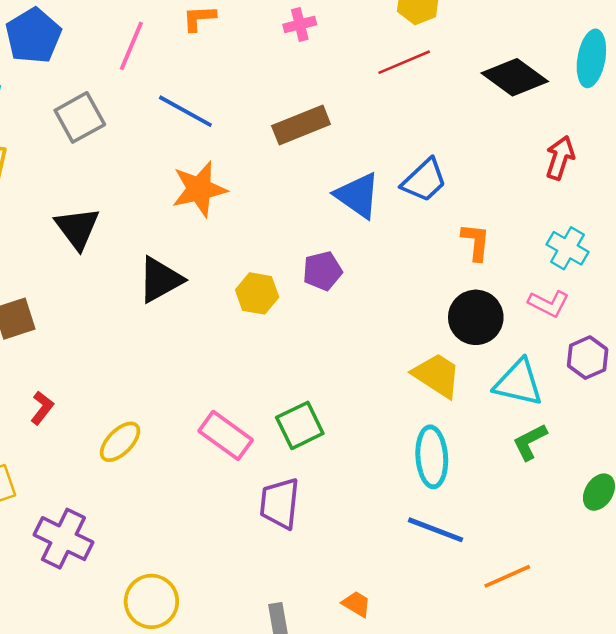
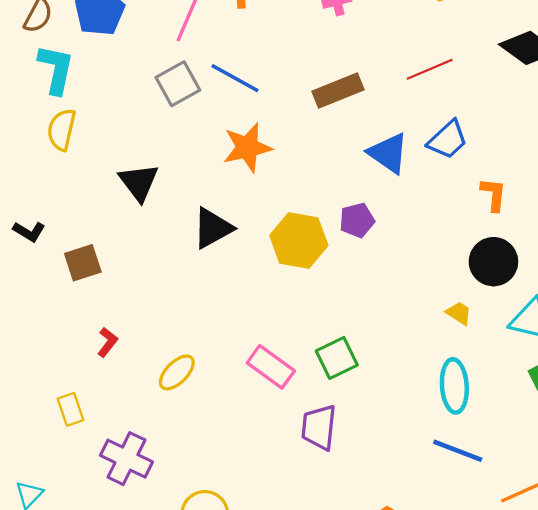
red line: (404, 62) -> (430, 69), moved
gray square: (80, 117) -> (178, 84), moved
yellow hexagon: (257, 293) -> (299, 240), size x1.5
yellow trapezoid: (437, 375) -> (459, 313), size x0.6

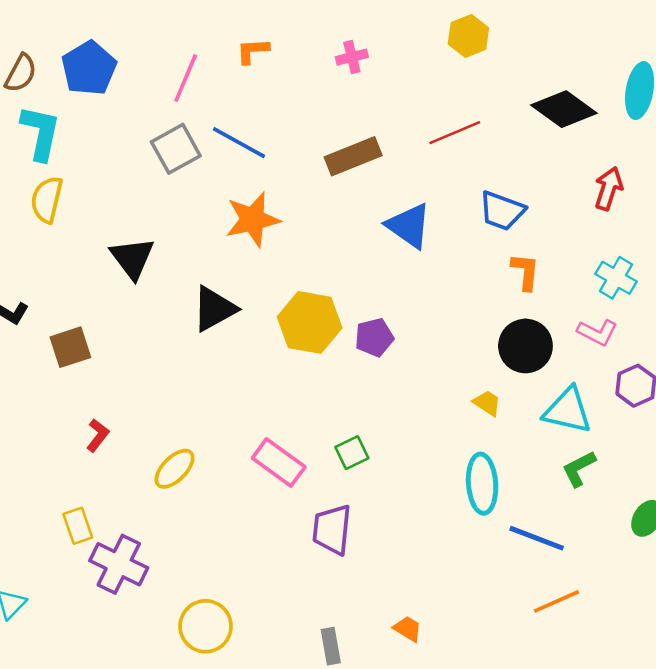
blue trapezoid: (448, 140) -> (502, 211), moved, turned 63
purple pentagon: (357, 220) -> (374, 337), moved
green square: (337, 358) -> (352, 453), size x0.7
yellow rectangle: (71, 409) -> (78, 526), moved
blue line: (458, 451) -> (537, 538), moved

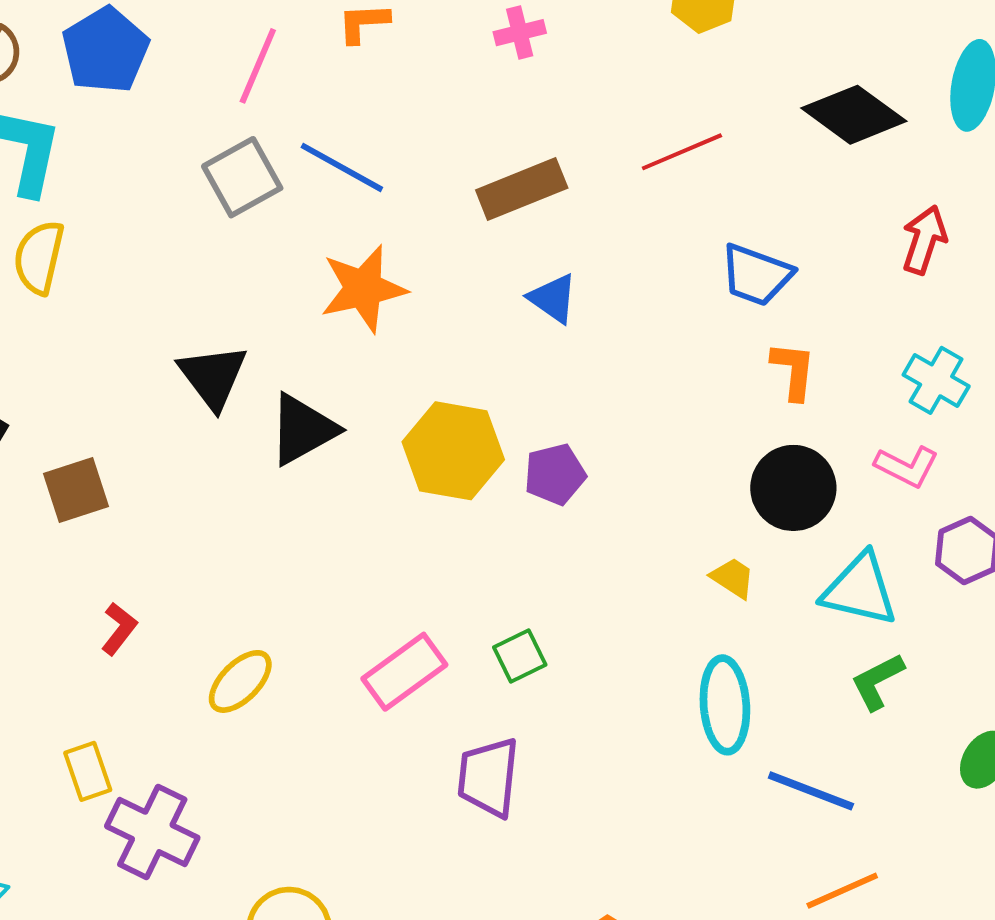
blue triangle: (409, 226) -> (553, 298), moved, size x0.7
black triangle: (132, 258) -> (213, 377), moved
pink rectangle: (279, 463) -> (404, 672), turned -72

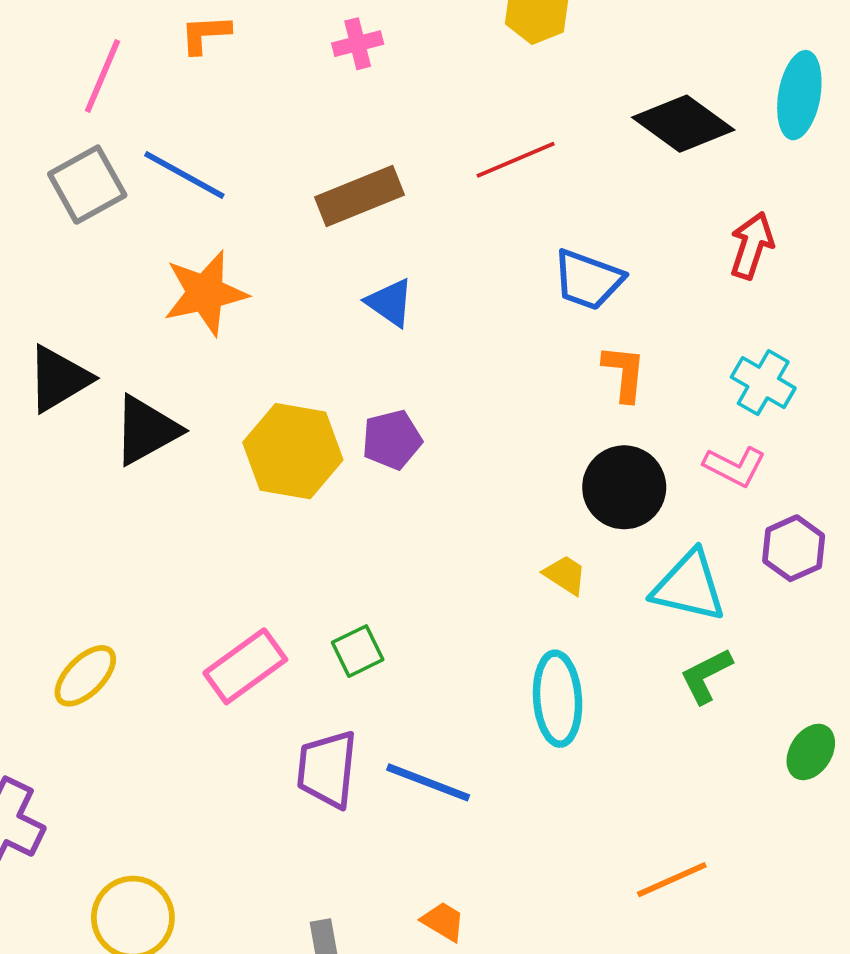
black triangle: (213, 377) -> (59, 379), turned 36
purple pentagon: (555, 474) -> (392, 440), moved
blue line: (811, 791) -> (428, 782), moved

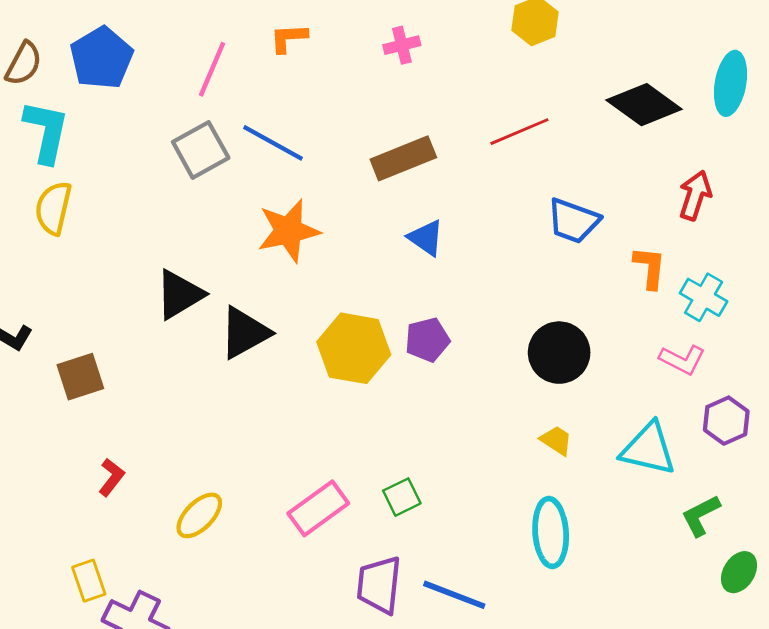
orange L-shape: (624, 373) -> (650, 268), moved
black circle: (624, 487) -> (559, 353), moved
green L-shape: (706, 676) -> (701, 515), moved

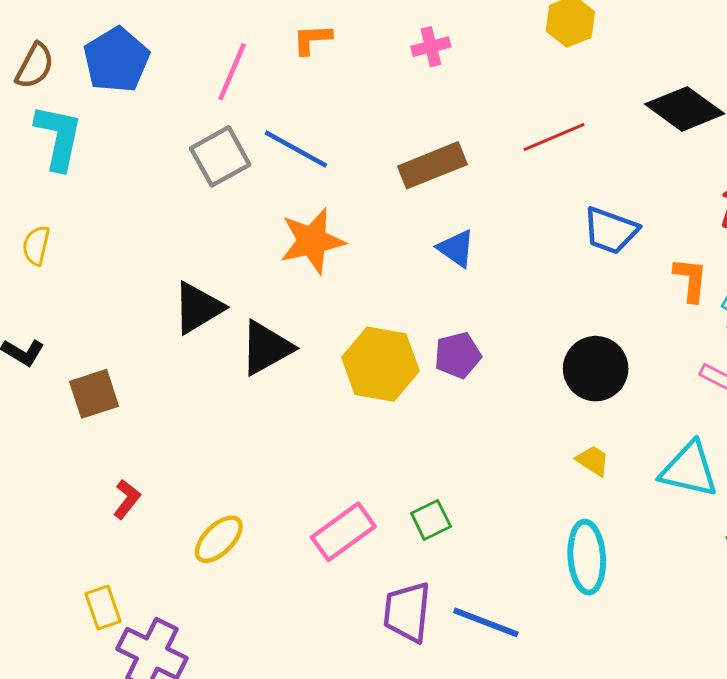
yellow semicircle: (53, 208) -> (36, 245), moved, size x0.7

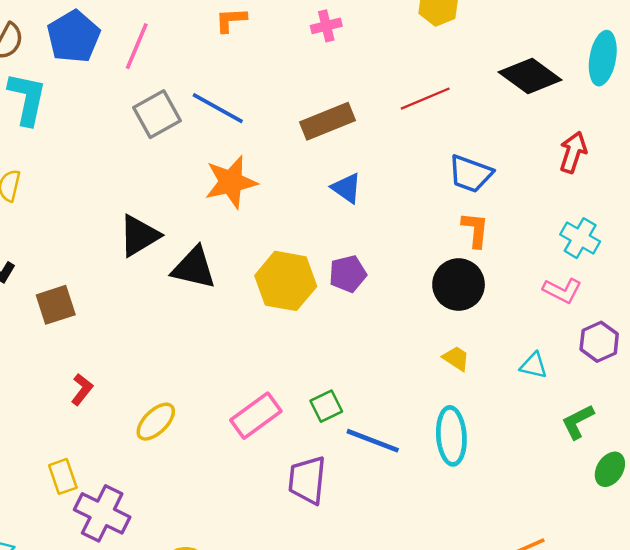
pink line: (232, 72) -> (137, 46), moved
orange L-shape: (691, 280) -> (475, 230), moved
black triangle: (266, 348) -> (194, 268), turned 42
cyan triangle: (689, 469) -> (534, 366), size x0.6
blue line: (486, 622) -> (373, 441), moved

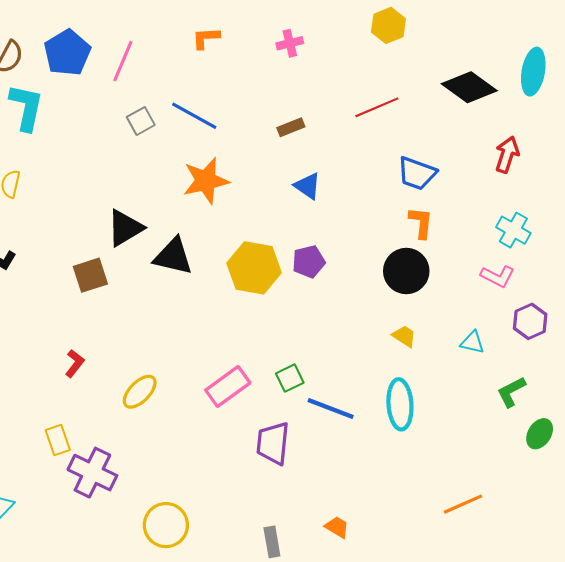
gray square: (157, 114) -> (141, 121), size x0.7
brown rectangle: (327, 121) -> (291, 127), size x0.6
brown square: (56, 305) -> (90, 275), moved

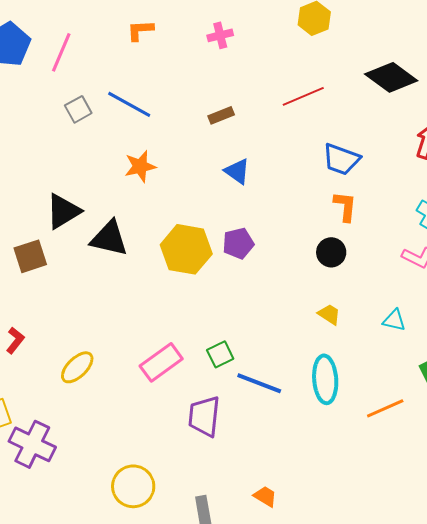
orange star: (206, 181) -> (140, 166), size x0.7
black circle: (406, 271) -> (331, 252), size x0.7
orange line: (463, 504) -> (385, 408), moved
yellow circle: (166, 525) -> (133, 486), moved

